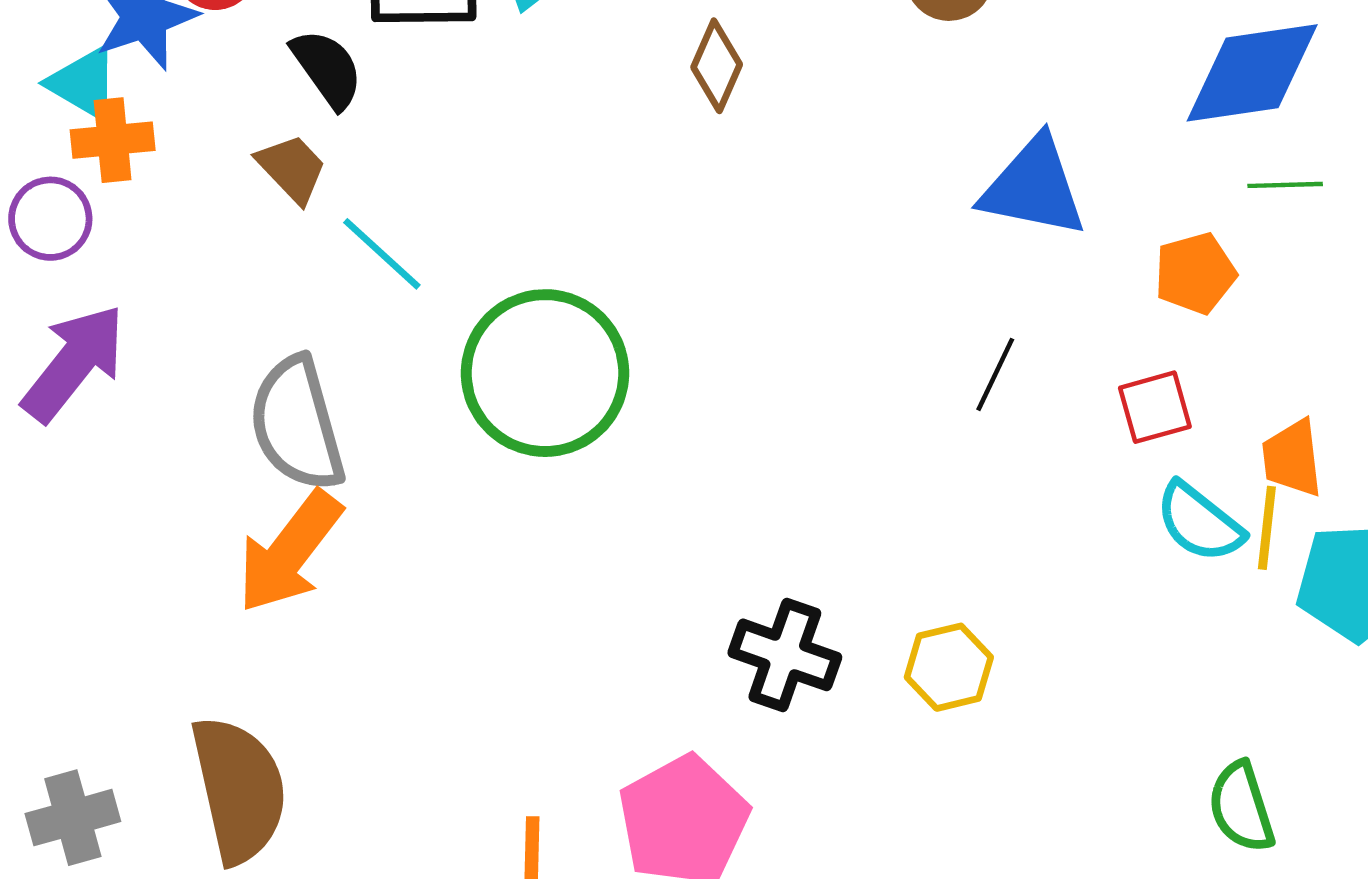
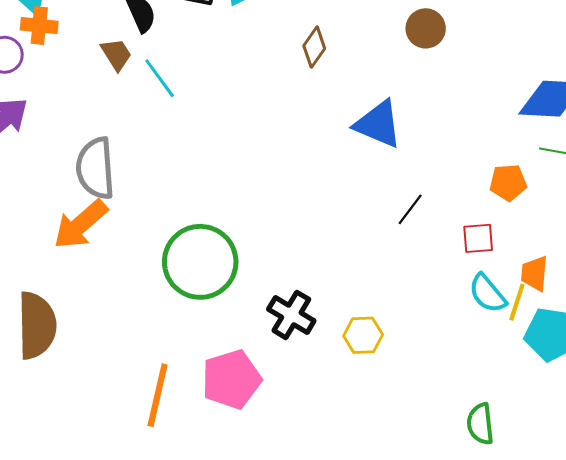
blue triangle: (1034, 187) -> (378, 124), moved
cyan line: (382, 254) -> (160, 78), moved
green circle: (545, 373) -> (200, 262), moved

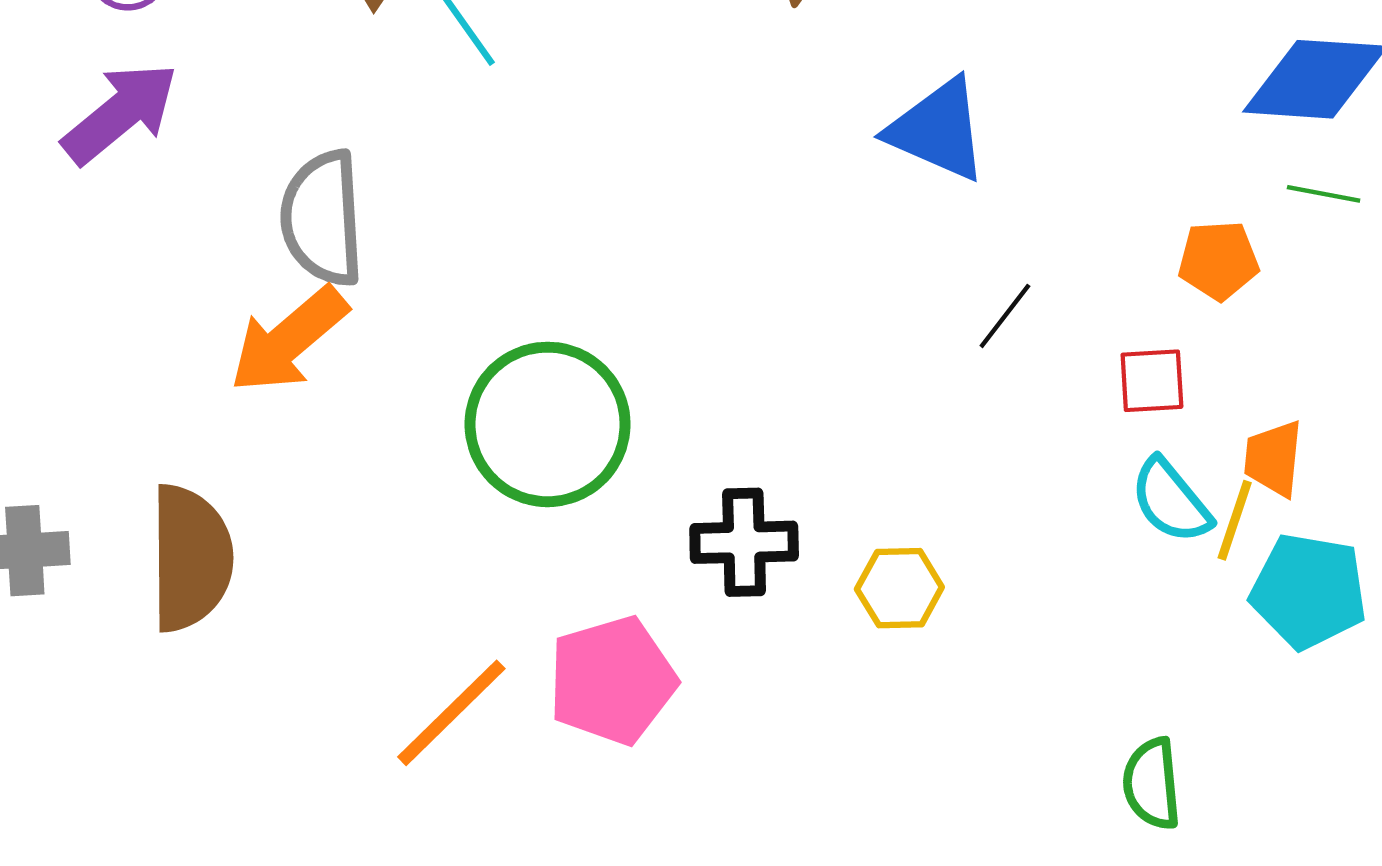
black cross: (291, 315) -> (744, 542), turned -33
orange line: (158, 395) -> (451, 713), turned 32

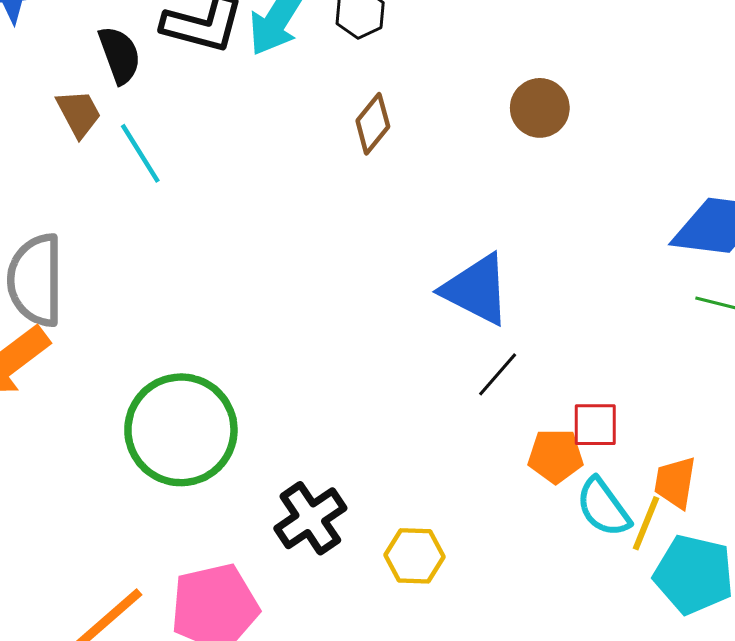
blue triangle: (938, 130) -> (476, 290), moved
orange pentagon: (1218, 260) -> (556, 456), moved
black cross: (744, 542) -> (310, 518), turned -36

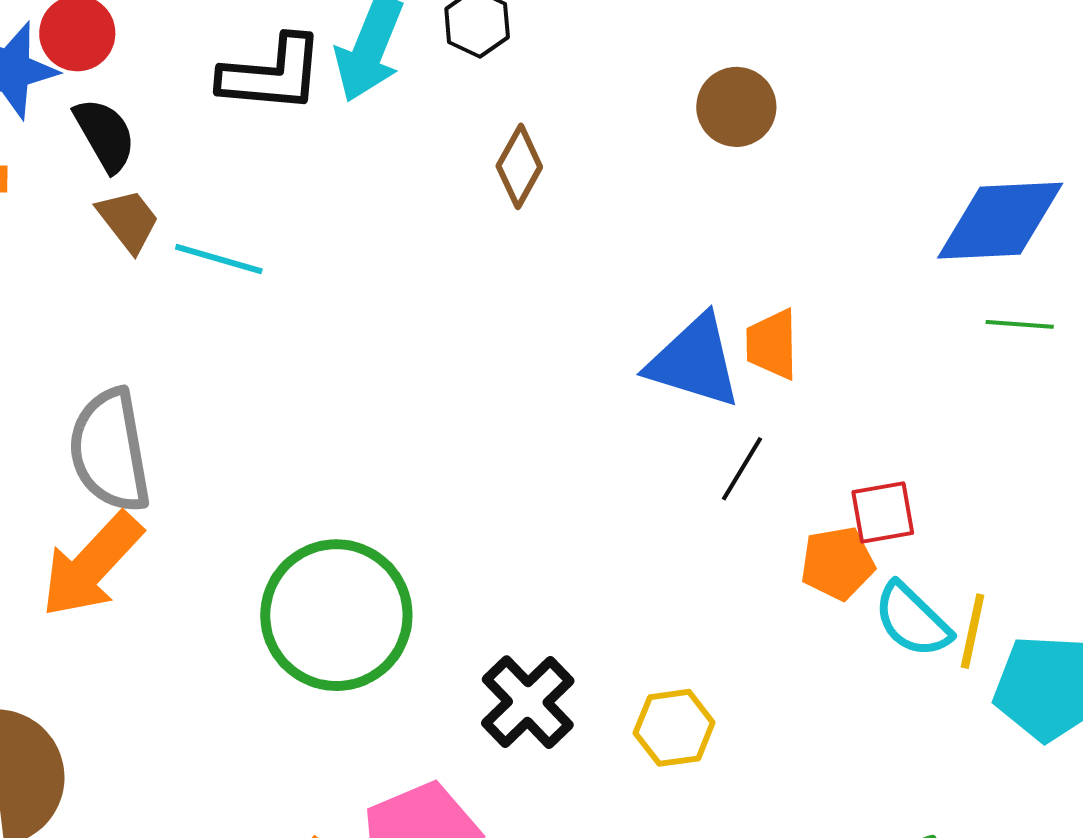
black semicircle: (120, 55) -> (105, 135), moved
cyan line: (140, 153) -> (219, 259), turned -32
orange trapezoid: (675, 482) -> (772, 344), moved

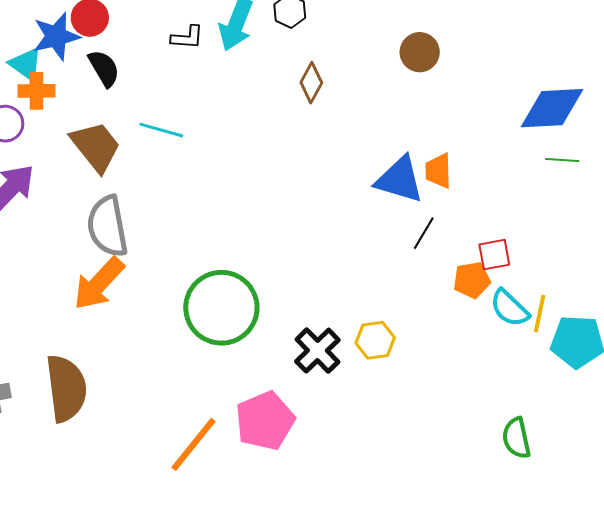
black L-shape: (272, 74) -> (187, 37), size x0.6
brown trapezoid: (128, 220) -> (96, 147), moved, size x1.6
yellow hexagon: (674, 728) -> (375, 340), moved

